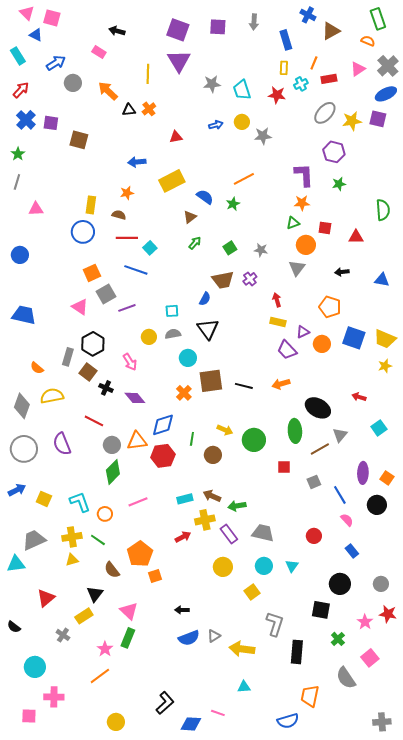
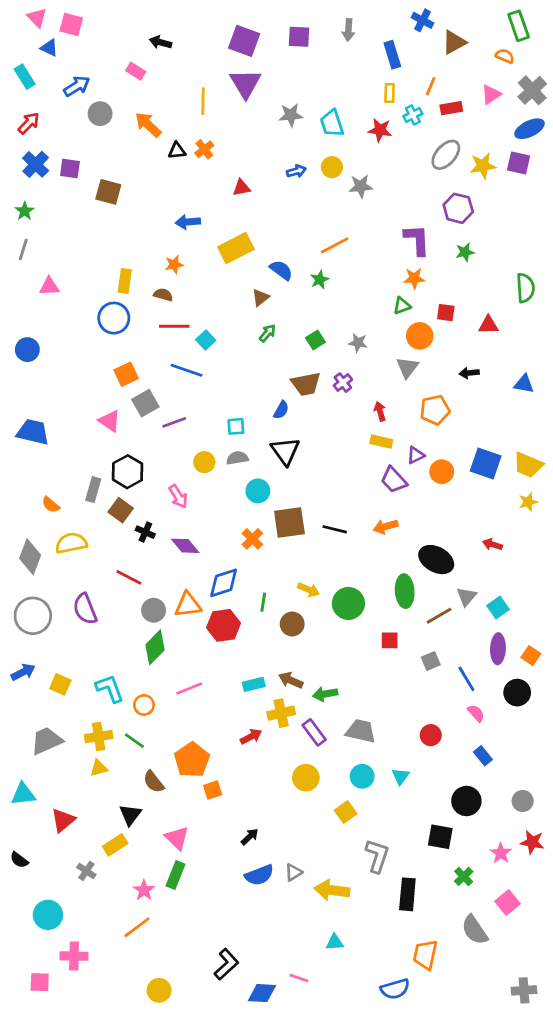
orange pentagon: (330, 307) -> (435, 410), moved, turned -30
cyan square: (379, 428) -> (498, 608), moved
cyan triangle: (16, 564) -> (23, 794), moved
black arrow: (182, 610) -> (250, 837), turned 136

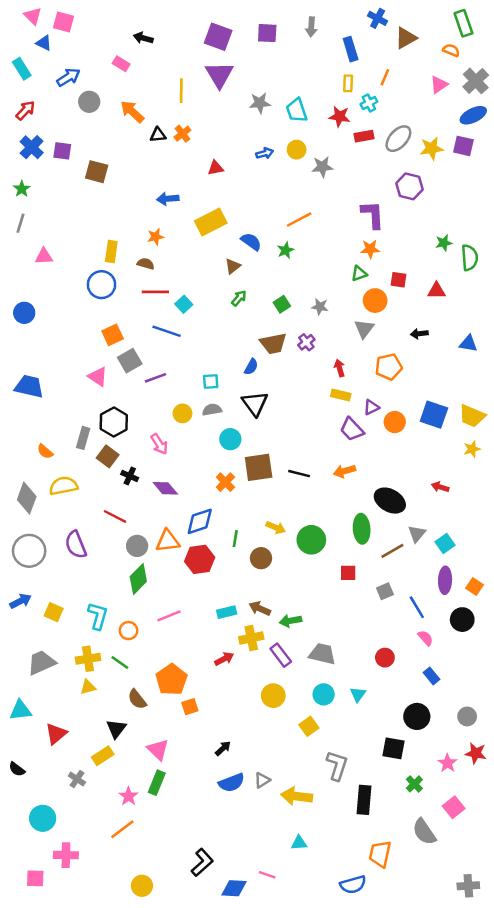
red rectangle: (451, 108) -> (364, 136), moved
green star: (465, 252) -> (444, 243), moved
cyan L-shape: (110, 688) -> (98, 616), turned 36

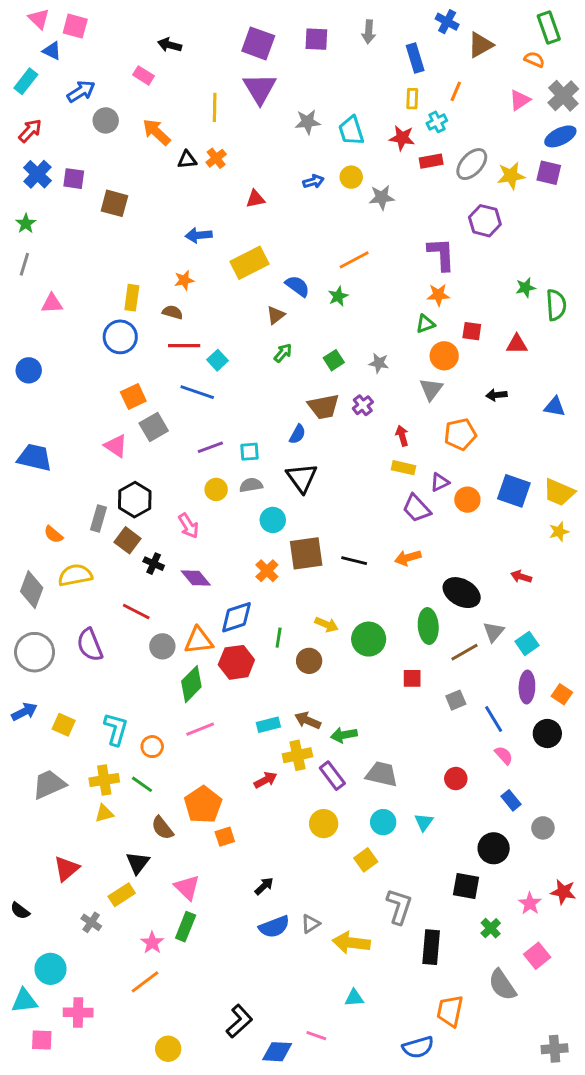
cyan rectangle: (22, 69) -> (26, 81), turned 70
purple line: (155, 378) -> (210, 447), moved
green diamond: (138, 579) -> (191, 684), moved
cyan triangle: (21, 710) -> (24, 1001), moved
gray circle: (467, 716) -> (543, 828), moved

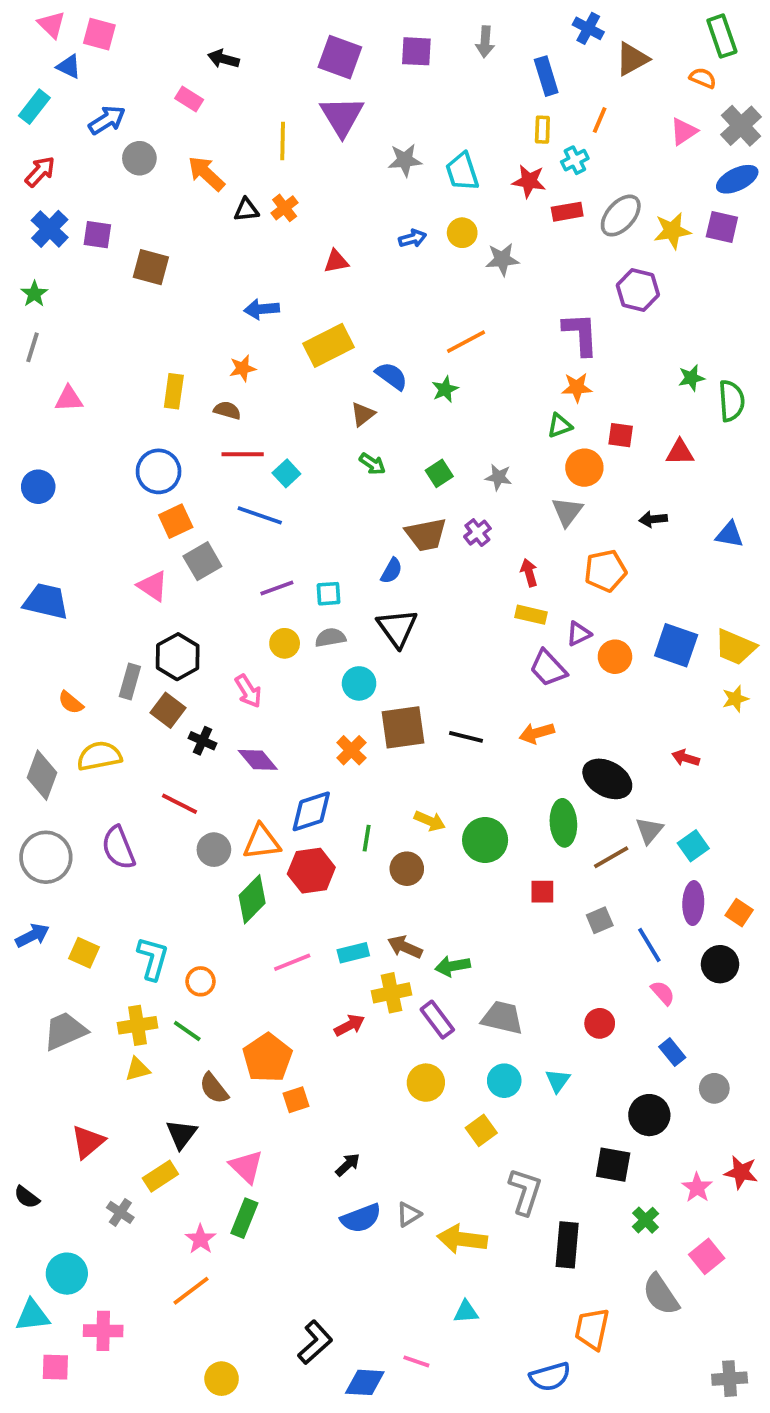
blue circle: (120, 337) -> (159, 471), moved
green arrow: (283, 353) -> (372, 464), turned 84
pink line: (200, 729) -> (292, 962), moved

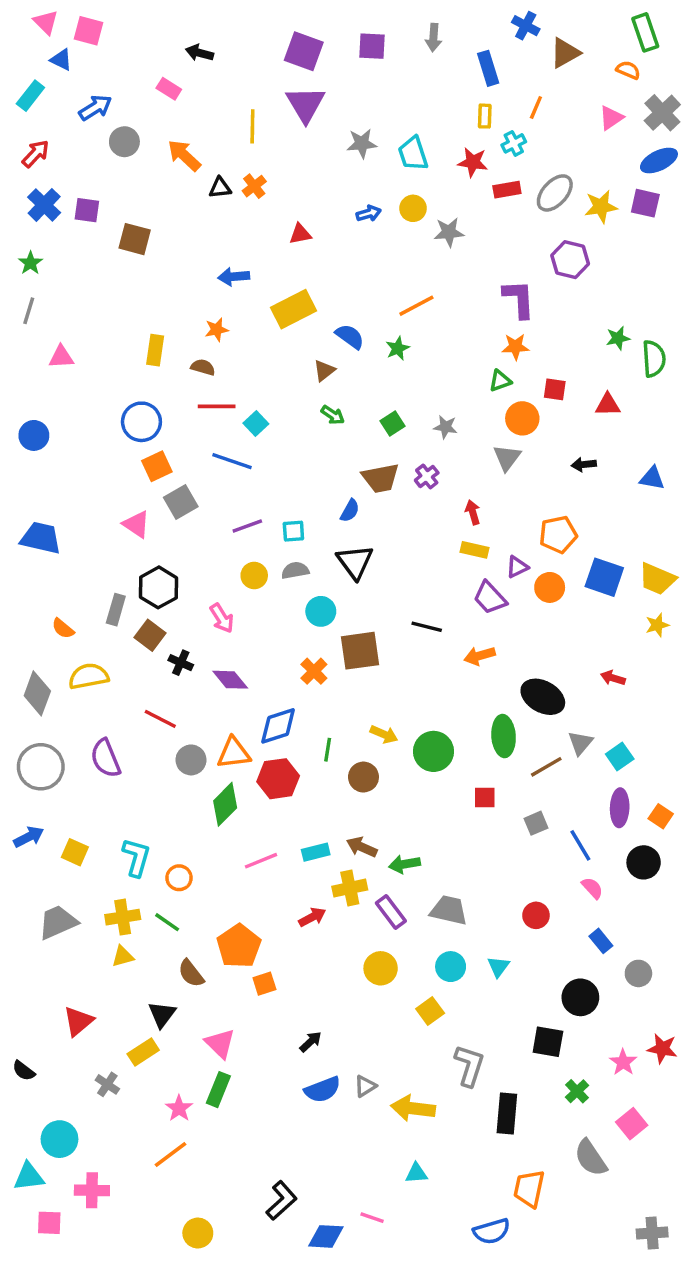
orange pentagon: (605, 571) -> (558, 535), moved
black line: (466, 737) -> (427, 627), moved

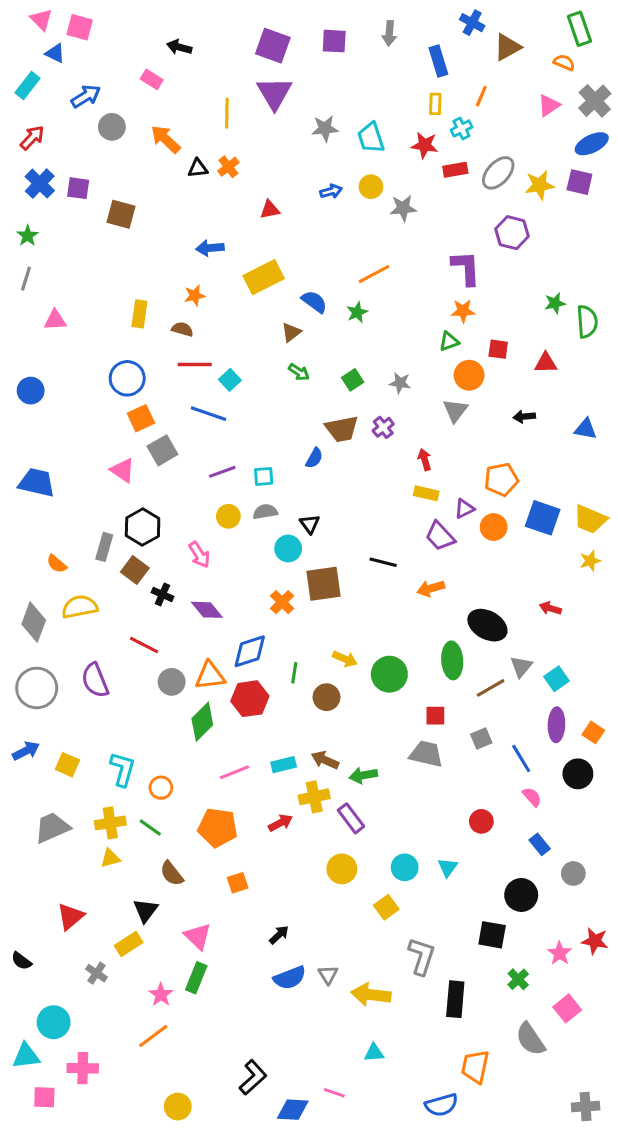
black triangle: (355, 562) -> (310, 524), moved, size x0.6
gray trapezoid: (449, 910) -> (426, 754), moved
orange pentagon: (239, 946) -> (218, 828), moved, turned -30
gray triangle: (365, 1086) -> (328, 975), turned -30

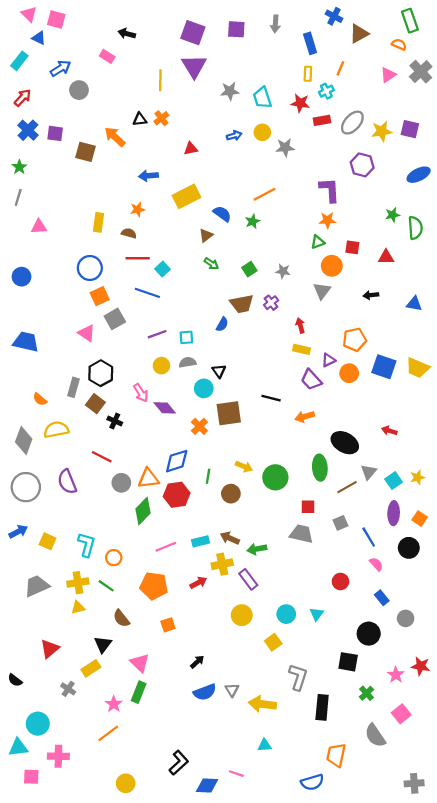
orange arrow: (166, 139) -> (115, 137), moved
blue ellipse: (592, 144) -> (419, 175), moved
yellow star: (590, 561) -> (417, 477), moved
purple diamond: (207, 610) -> (165, 408), moved

